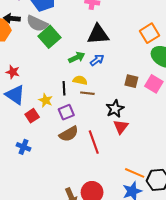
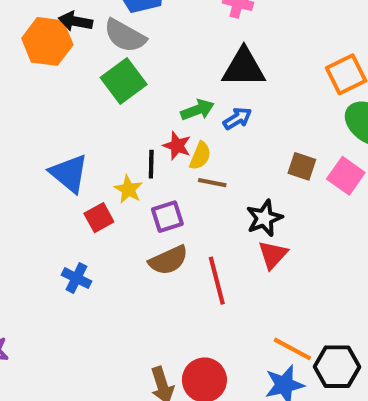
green square: (49, 37) -> (124, 81), moved
red star: (13, 72) -> (177, 146), moved
yellow semicircle: (80, 80) -> (200, 156), turned 96
black line: (64, 88) -> (151, 164), moved

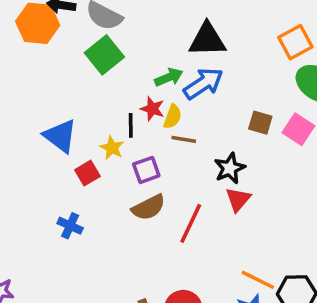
blue arrow: (237, 118) -> (203, 83), size x1.6
red line: (217, 281) -> (191, 223), turned 42

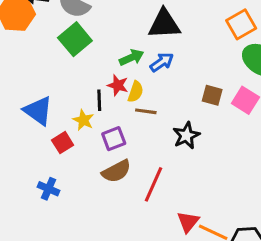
blue arrow: (203, 83) -> (162, 62), size x0.7
red triangle: (238, 199) -> (188, 222), moved

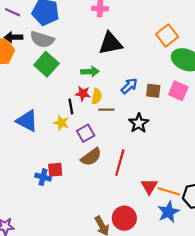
green arrow: (131, 57) -> (90, 72), turned 30
blue arrow: (162, 62) -> (129, 86), moved
red square: (63, 143) -> (55, 170), moved, turned 35

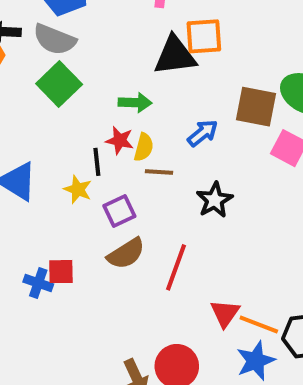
orange square: (167, 36) -> (204, 36), moved, turned 30
brown square: (153, 91) -> (256, 107), moved, size x1.5

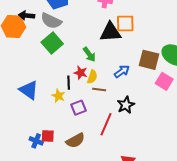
green arrow: (135, 103) -> (89, 54), turned 49
brown semicircle: (126, 254) -> (75, 140), moved
red line: (176, 267) -> (106, 124), moved

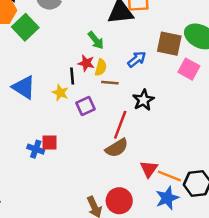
green square: (52, 43) -> (25, 27), moved
brown semicircle: (75, 140) -> (117, 148), moved

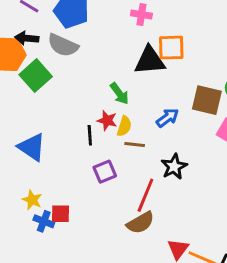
yellow star: (60, 93) -> (32, 200), moved

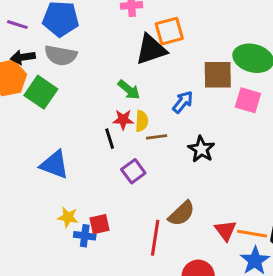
red line: (145, 195) -> (155, 238), moved

